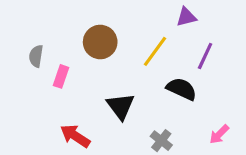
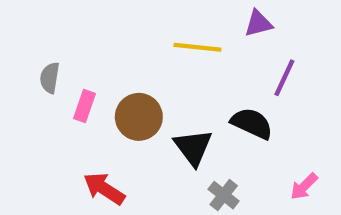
brown circle: (100, 42) -> (139, 117), moved
yellow line: (155, 51) -> (197, 47), moved, turned 60
black triangle: (121, 106) -> (193, 147), moved

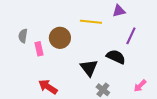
pink rectangle: (84, 106) -> (39, 49), turned -32
brown circle: (139, 117) -> (60, 38), moved

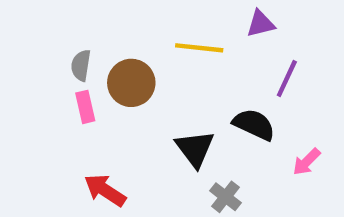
gray semicircle: (23, 36) -> (81, 65), moved
pink arrow: (140, 86) -> (307, 162), moved

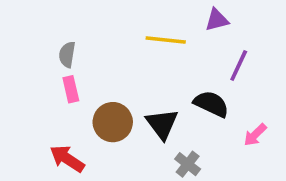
brown circle: (131, 83) -> (113, 122), moved
red arrow: (105, 190) -> (67, 159), moved

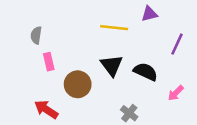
gray semicircle: (67, 55) -> (36, 35), moved
purple line: (239, 66) -> (177, 44), moved
black triangle: (162, 124) -> (112, 65), moved

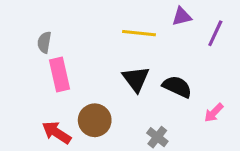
purple line: (177, 44) -> (215, 33), moved
pink rectangle: (49, 62) -> (60, 74), size x1.5
brown circle: (78, 84) -> (95, 120), moved

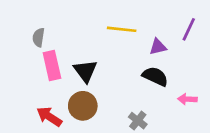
purple triangle: (182, 16) -> (158, 47), moved
black triangle: (136, 79) -> (85, 71), moved
pink arrow: (214, 113) -> (187, 99), turned 48

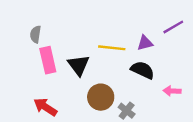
yellow line: (122, 29) -> (112, 48), moved
purple line: (189, 29) -> (173, 27), turned 35
brown circle: (83, 106) -> (101, 97), moved

